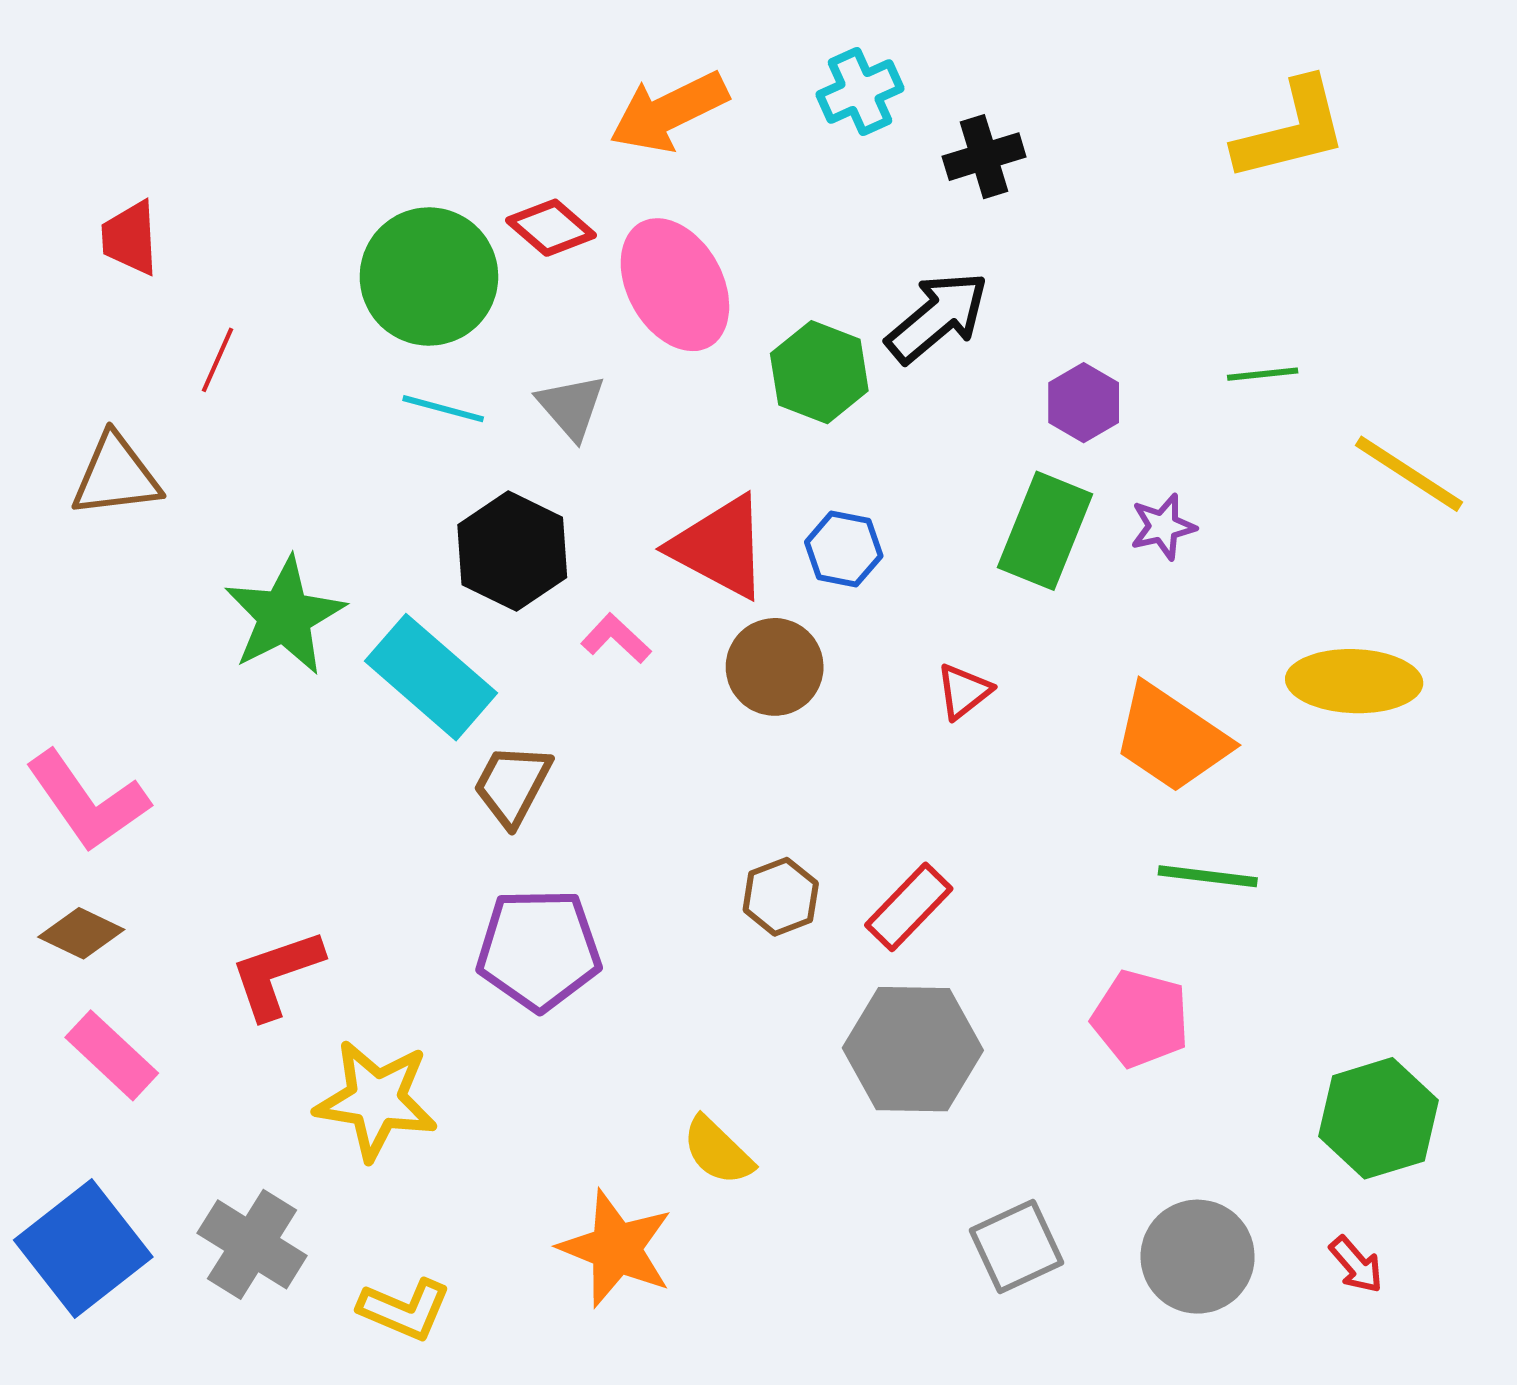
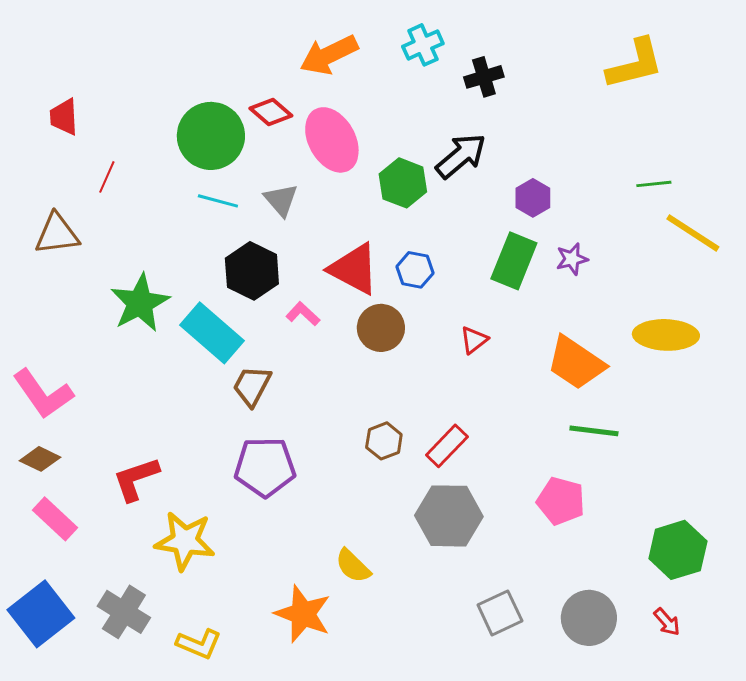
green line: (1263, 374) -> (654, 184), moved

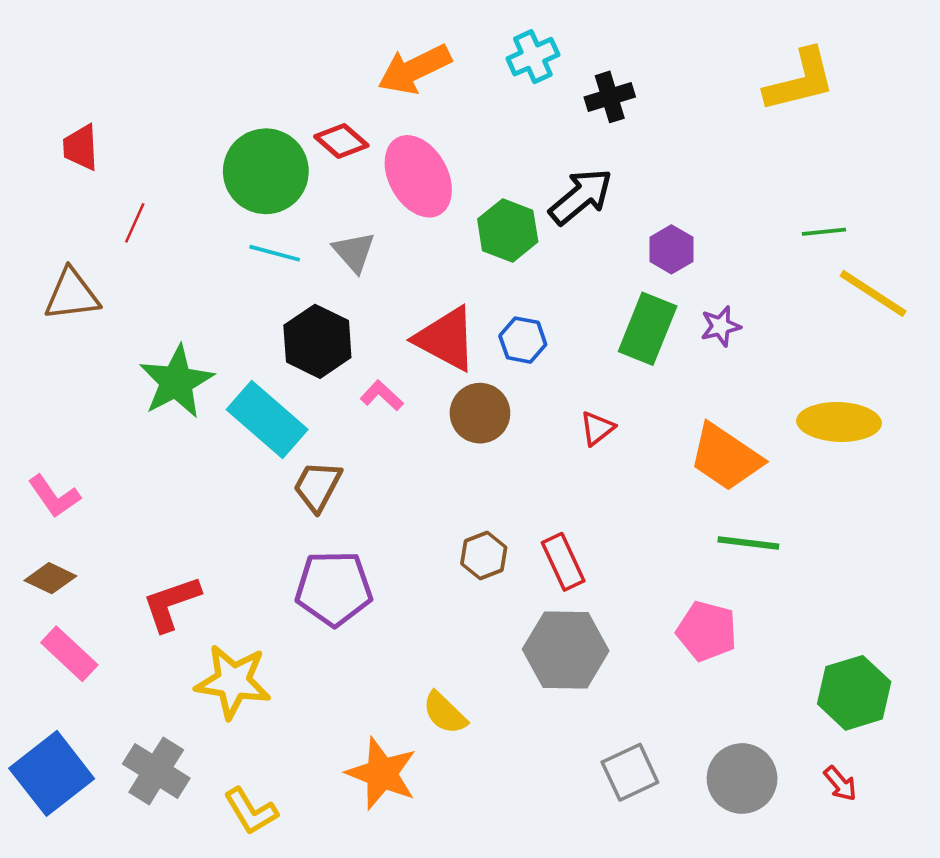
pink L-shape: (43, 394) -> (54, 496), size x0.7
red rectangle: (447, 446) -> (563, 562), turned -69
yellow L-shape: (199, 644) -> (251, 811), turned 36

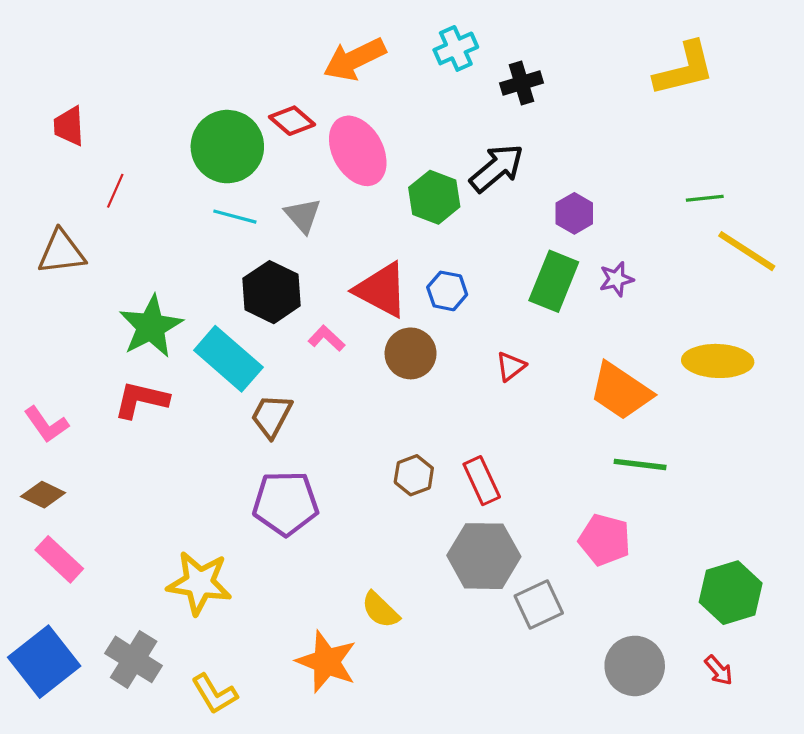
red L-shape: (171, 603) -> (141, 400), moved, turned 32
gray square: (630, 772) -> (539, 605), moved

